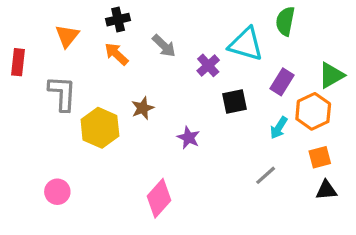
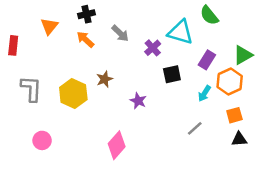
green semicircle: (285, 21) -> (209, 15), turned -50
gray L-shape: (62, 93) -> (31, 89), moved

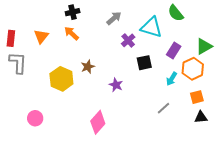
orange triangle: (49, 26) -> (41, 36), moved
gray arrow: (120, 33) -> (114, 18), moved, turned -84
gray L-shape: (31, 89) -> (18, 63), moved

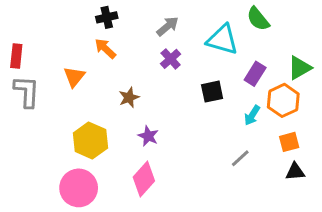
orange triangle: (41, 36) -> (74, 77), moved
purple cross: (128, 40) -> (171, 59), moved
yellow hexagon: (61, 79) -> (90, 140), moved
purple star: (116, 85) -> (148, 136), moved
pink circle: (35, 118) -> (79, 188), moved, size x1.6

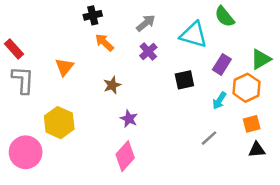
orange arrow: (105, 49) -> (104, 42), moved
red rectangle: (16, 56) -> (14, 49), turned -48
yellow hexagon: (90, 140) -> (59, 123), moved
pink circle: (79, 188) -> (26, 152), moved

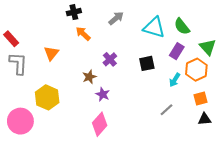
green semicircle: (225, 17) -> (182, 26), moved
purple cross: (148, 51) -> (110, 59), moved
green triangle: (261, 59) -> (208, 47), turned -42
brown star: (112, 85) -> (89, 77), moved

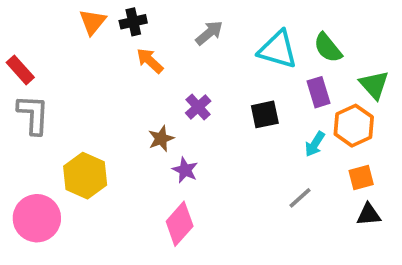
purple rectangle: (177, 51) -> (319, 92), turned -49
orange triangle: (51, 53) -> (92, 22), moved

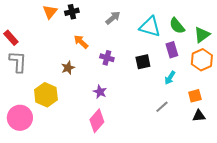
orange arrow: (150, 61) -> (81, 42), moved
green triangle: (374, 85) -> (202, 35), moved, turned 36
purple cross: (198, 107) -> (107, 58), turned -32
orange hexagon: (354, 126) -> (202, 60), moved
brown star: (161, 139) -> (68, 68), moved

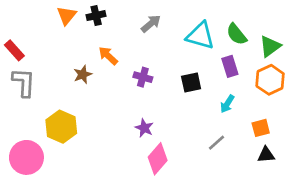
brown star: (68, 68) -> (83, 74), moved
purple star: (100, 92) -> (144, 128), moved
pink diamond: (97, 121) -> (158, 159), moved

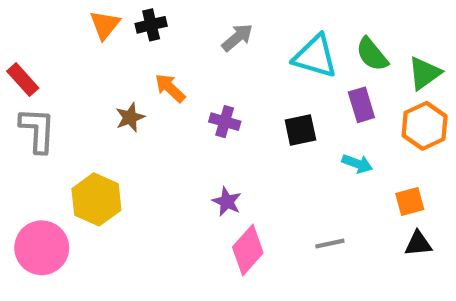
cyan arrow: (227, 104) -> (357, 164), turned -102
gray line: (217, 143) -> (330, 244), moved, turned 30

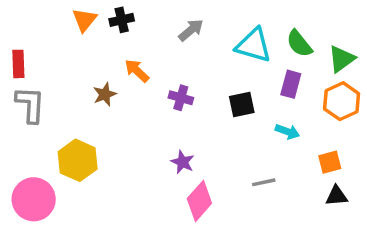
red rectangle: (23, 80) -> (18, 64), turned 40
purple rectangle: (361, 105) -> (291, 84), turned 32
gray line: (330, 244) -> (264, 182), moved

